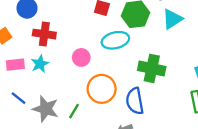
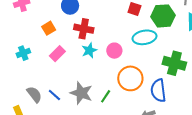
cyan star: (40, 64) -> (89, 50), moved
pink rectangle: (15, 65) -> (57, 54), turned -42
blue line: (18, 98) -> (54, 95), moved

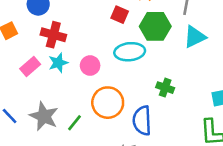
pink rectangle: (57, 54) -> (30, 66), moved
green cross: (174, 63) -> (165, 88), size x0.6

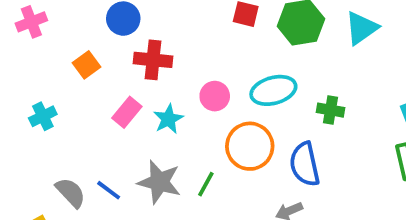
cyan ellipse: (130, 52) -> (273, 90), moved
cyan star: (58, 63) -> (168, 119), moved

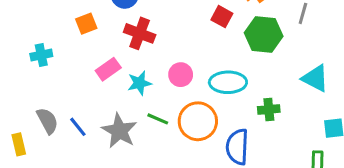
cyan triangle: (361, 28) -> (315, 78), moved, turned 48
green cross: (330, 110) -> (269, 109), turned -30
green line: (206, 184) -> (158, 119), moved, turned 70

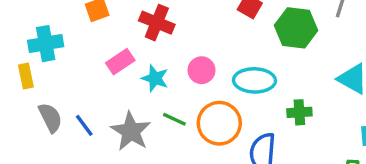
cyan cross: (41, 55) -> (46, 44), size x1.4
cyan star: (139, 83) -> (155, 78), turned 30
yellow rectangle: (19, 144) -> (26, 76), moved

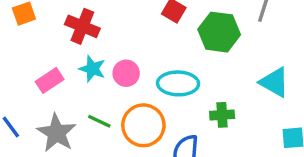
pink rectangle: (120, 62) -> (50, 80), moved
cyan star: (155, 78) -> (92, 69), moved

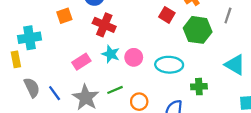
green line: (99, 121) -> (115, 90), turned -49
orange circle: (143, 125) -> (139, 102), moved, size x0.6

